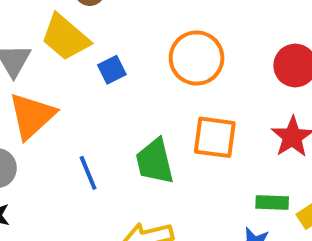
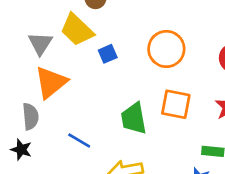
blue line: (88, 173) -> (79, 141), moved, turned -40

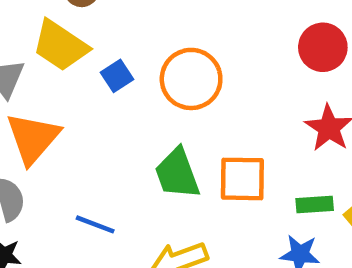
orange circle: (166, 49) -> (191, 79), moved
orange square: (176, 104) -> (242, 179), moved

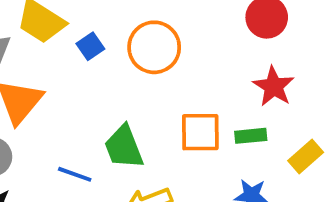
green trapezoid: (177, 173) -> (124, 147), moved
green rectangle: (315, 205) -> (251, 136), moved

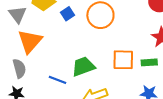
green trapezoid: (124, 147) -> (83, 66), turned 90

